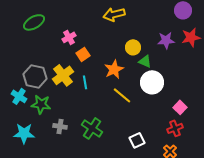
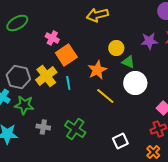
pink cross: (69, 37) -> (52, 38), turned -32
orange square: (83, 54) -> (66, 55), size x1.5

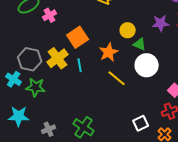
pink cross: (52, 38) -> (50, 15), moved, turned 32
gray cross: (43, 127) -> (49, 129), moved, turned -32
green cross: (75, 129) -> (84, 127), moved
white square: (120, 141) -> (141, 123), moved

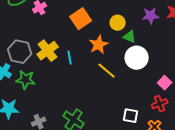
orange square: (78, 37) -> (81, 19), moved
white square: (141, 123) -> (131, 116), turned 35

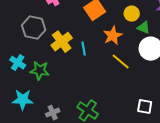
gray hexagon: (20, 52) -> (34, 28), moved

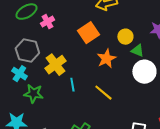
cyan line: (84, 49) -> (72, 85), moved
yellow line: (121, 62) -> (103, 93), moved
cyan cross: (18, 63) -> (19, 74), moved

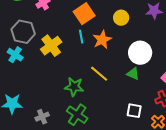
green triangle: (137, 51) -> (133, 74), moved
cyan line: (72, 85) -> (81, 37), moved
green star: (33, 94) -> (74, 87), moved

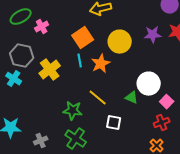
yellow circle: (121, 18) -> (120, 42), size x1.5
white circle: (140, 53) -> (149, 84), moved
white square: (134, 111) -> (114, 123), moved

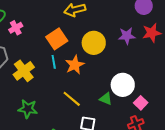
green star: (73, 111) -> (28, 109), moved

